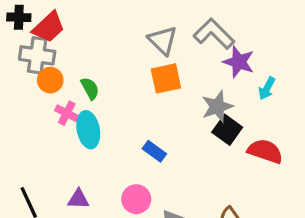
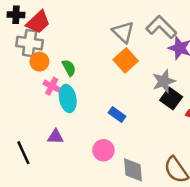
orange square: (166, 78) -> (126, 60), turned -30
purple triangle: (78, 199) -> (55, 137), moved

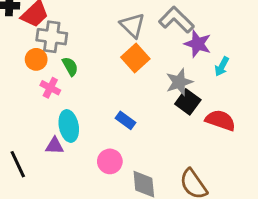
gray cross: (30, 43) -> (52, 37), moved
cyan ellipse: (68, 98) -> (69, 126), moved

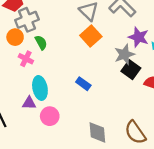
gray cross: (52, 37) -> (27, 20), turned -30
purple star: (198, 44) -> (139, 37), moved
pink circle: (110, 161) -> (50, 116), moved

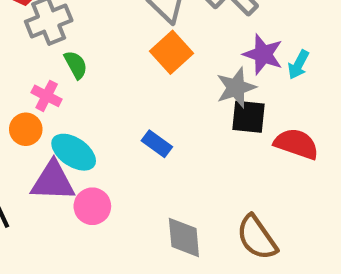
orange circle: (15, 37) -> (26, 129), moved
black square: (131, 70) -> (248, 117), turned -30
cyan ellipse: (40, 88) -> (74, 152), turned -45
purple triangle: (29, 103) -> (53, 181), size x1.6

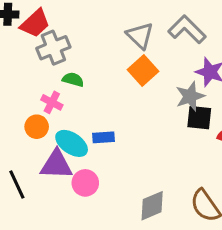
green semicircle: (76, 65) -> (73, 80), turned -45
blue rectangle: (157, 144) -> (103, 137), moved, turned -40
gray diamond: (184, 237) -> (152, 206), turned 72

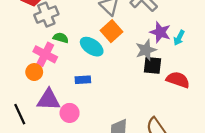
pink cross: (52, 102) -> (45, 54), size x1.5
cyan ellipse: (72, 143) -> (92, 47), moved

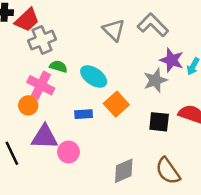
orange square: (112, 31) -> (116, 104), moved
black square: (152, 65) -> (159, 122), moved

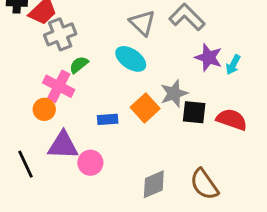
green semicircle: (58, 66) -> (79, 65), turned -54
cyan ellipse: (94, 76) -> (131, 59), moved
gray star: (155, 80) -> (174, 94), moved
black square: (159, 122) -> (194, 112), moved

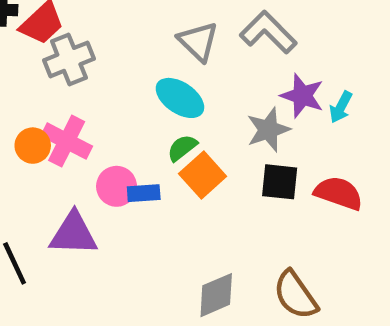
green semicircle: (79, 65) -> (182, 148), moved
gray star: (174, 94) -> (268, 130), moved
orange circle: (44, 109) -> (33, 146), moved
pink circle: (90, 163) -> (117, 186), moved

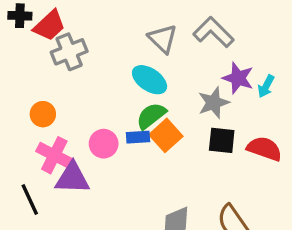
pink cross: (67, 141) -> (54, 155), moved
green semicircle: (182, 148) -> (151, 116), size x1.4
blue rectangle: (144, 193) -> (138, 137), moved

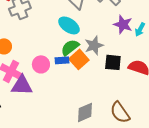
gray star: (213, 103) -> (94, 45), moved

